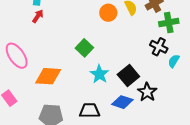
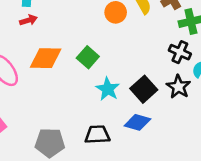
red arrow: (38, 16) -> (28, 20), turned 40
orange diamond: (48, 76) -> (46, 58), moved
black star: (147, 92) -> (179, 87), moved

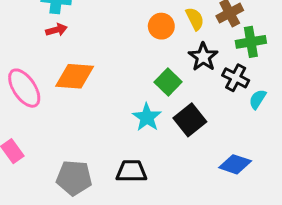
green square: (88, 57) -> (168, 82), moved
black star: (179, 87) -> (203, 57), moved
blue diamond: (137, 122) -> (235, 164), moved

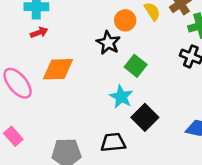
black star: (203, 57) -> (108, 43), moved
black square: (190, 120) -> (145, 117), moved

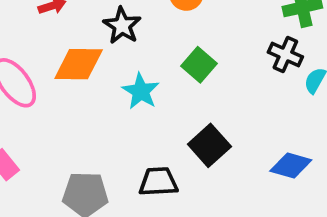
black star: (108, 43) -> (122, 26), moved
cyan star: (121, 97) -> (141, 91), moved

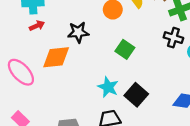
black star: (122, 26) -> (78, 32), turned -30
cyan star: (141, 91) -> (108, 87), moved

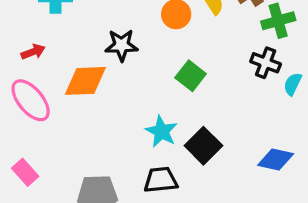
red arrow: (37, 26) -> (33, 52), moved

